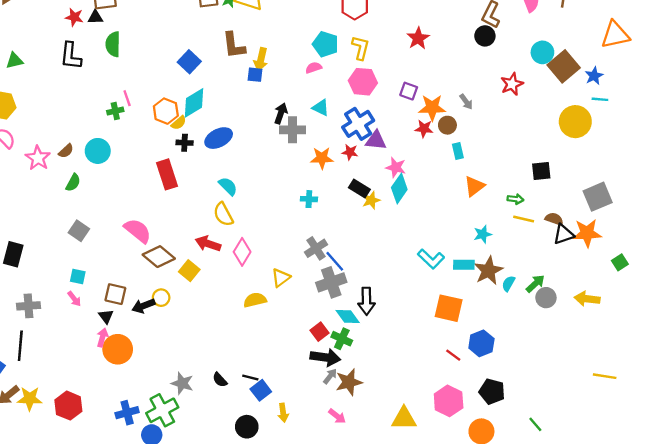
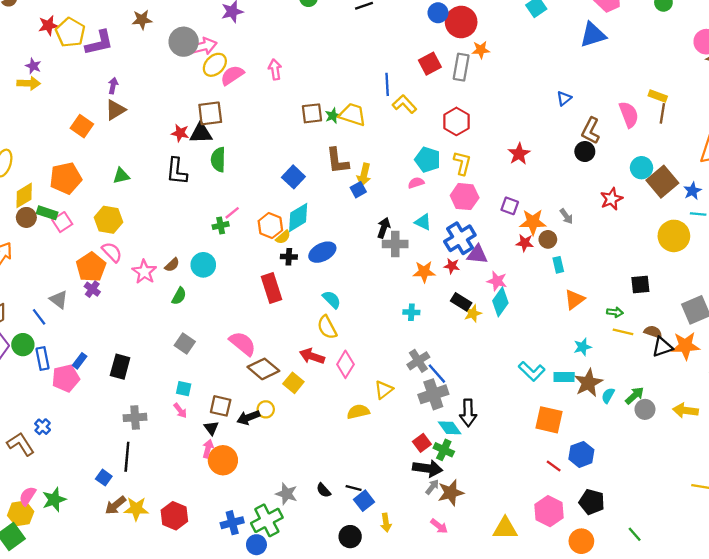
black triangle: (95, 17) -> (201, 133), size x1.5
blue square: (255, 75) -> (358, 190), turned -35
pink line: (127, 98) -> (232, 213), turned 70

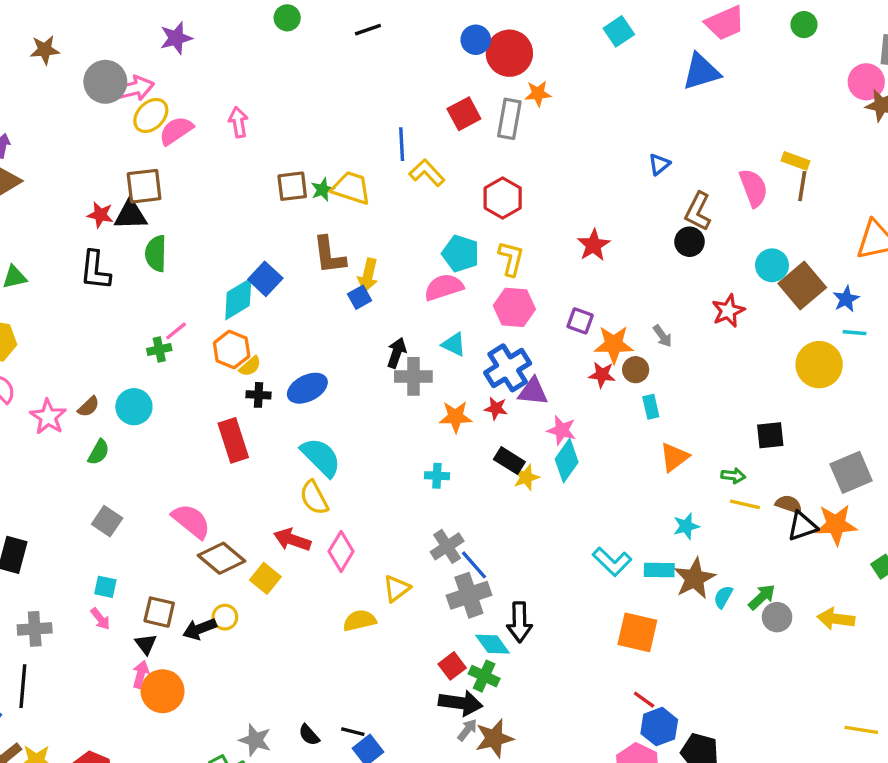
pink semicircle: (416, 183) -> (444, 287), size x1.6
cyan diamond: (298, 217) -> (238, 299), moved
cyan semicircle: (332, 300) -> (321, 457), size x1.5
blue hexagon: (581, 454) -> (659, 727), moved

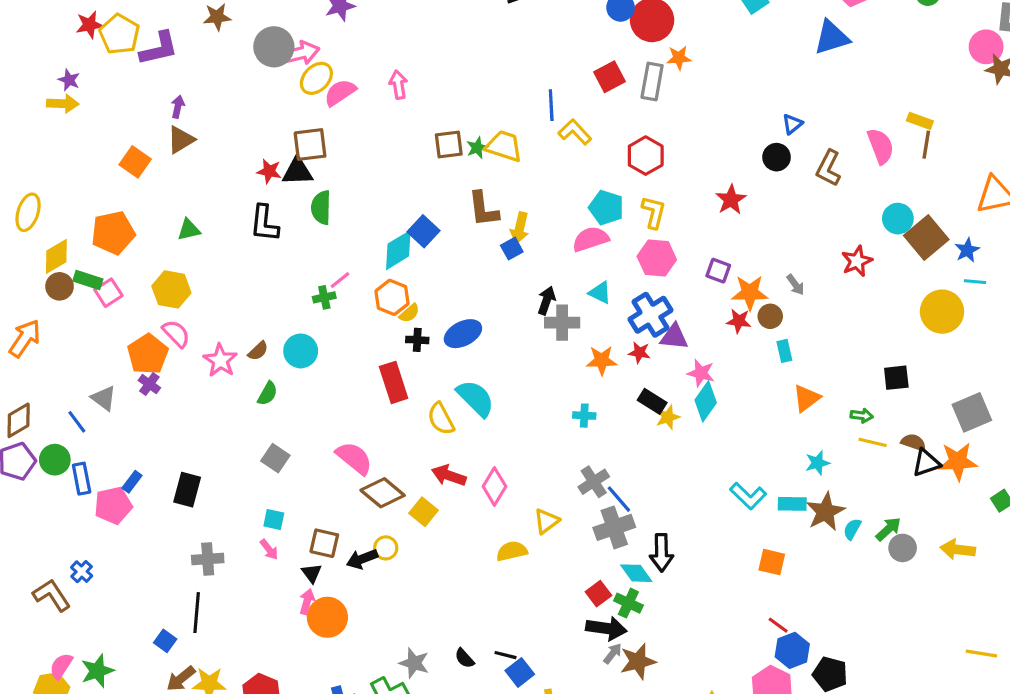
black circle: (689, 242) -> (777, 157), moved
yellow semicircle: (314, 498) -> (441, 419), moved
orange square: (637, 632) -> (772, 562), size x0.7

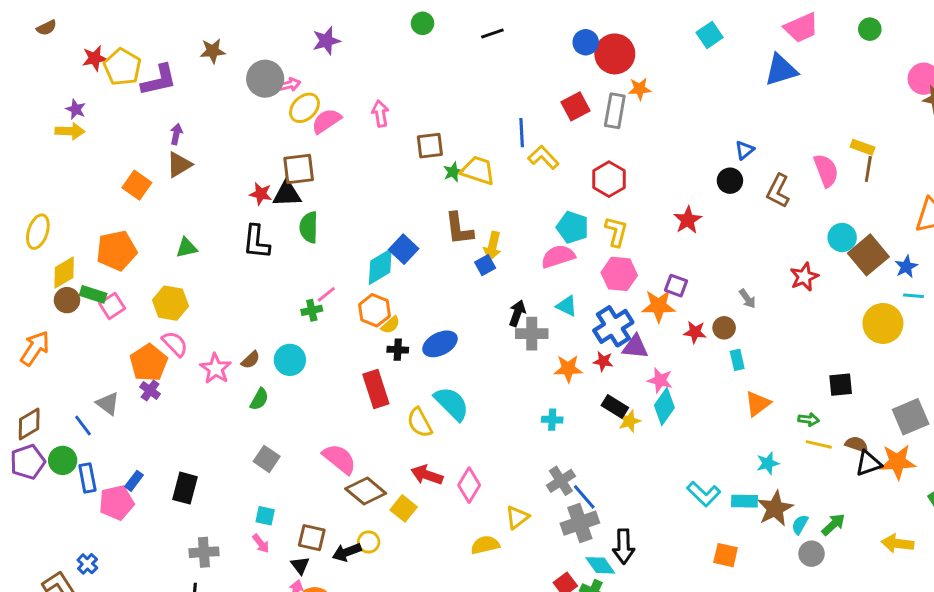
pink arrow: (301, 53) -> (290, 85), size x0.6
brown square: (449, 145) -> (430, 146), moved
orange star: (750, 293) -> (659, 306), moved
gray circle: (903, 548) -> (812, 554), moved

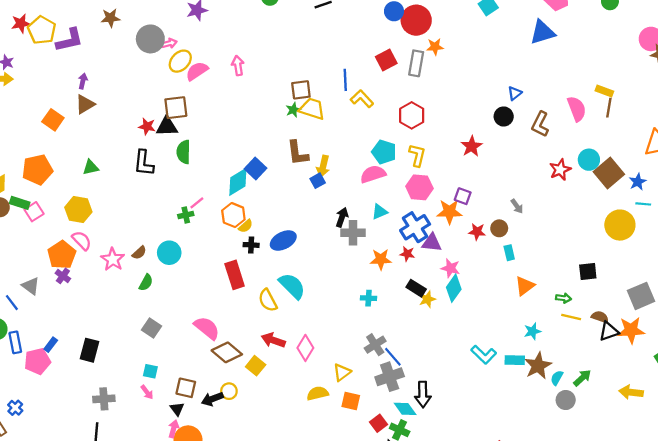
brown square: (430, 146) -> (301, 90), moved
red star: (804, 277) -> (560, 170), moved
cyan triangle: (567, 306) -> (380, 212), turned -49
orange square: (726, 555) -> (351, 401), moved

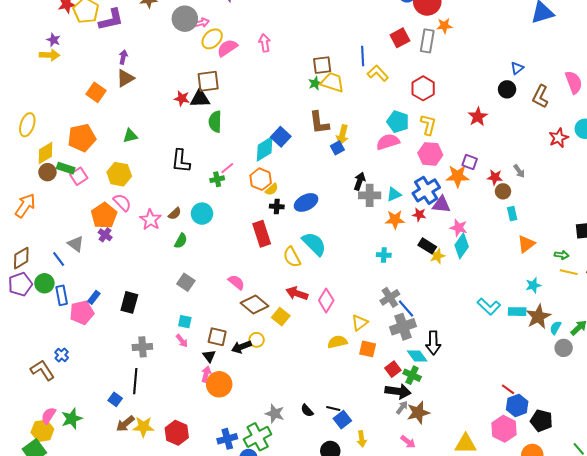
black L-shape: (144, 163) -> (181, 161), moved
cyan triangle: (380, 212) -> (394, 194), moved
red star: (477, 232) -> (495, 177), moved
pink semicircle: (207, 328) -> (236, 282), size x0.7

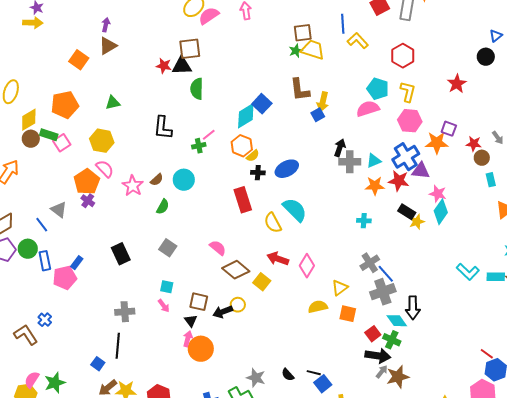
red star: (419, 215) -> (399, 181), size x1.5
black rectangle: (129, 302) -> (121, 254), moved, turned -40

